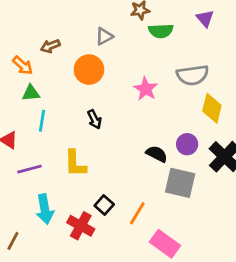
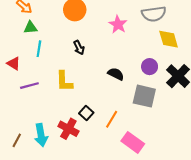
yellow diamond: (212, 108) -> (169, 39), turned -30
black semicircle: (157, 154) -> (116, 74), moved
cyan arrow: (45, 209) -> (41, 135), moved

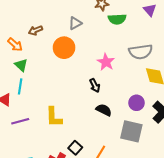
green triangle: (30, 28) -> (21, 65), turned 48
black arrow: (79, 48) -> (95, 85), moved
cyan line: (39, 49) -> (20, 86), moved

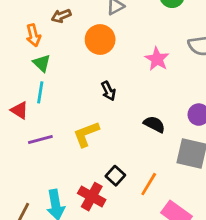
orange arrow: (15, 45) -> (33, 35), turned 35
black arrow: (95, 85) -> (108, 91), moved
yellow L-shape: (54, 117) -> (86, 134), turned 70

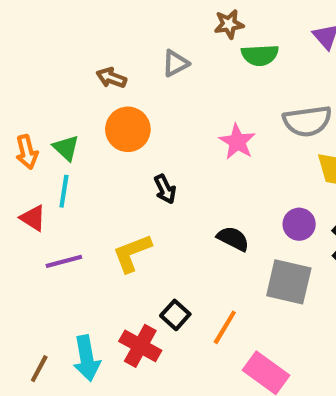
brown arrow: (61, 16) -> (111, 78), moved, turned 42
orange arrow: (33, 35) -> (27, 152), moved
orange circle: (100, 40) -> (128, 129), moved

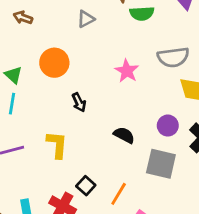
brown arrow: (111, 78) -> (23, 18), moved
yellow L-shape: (132, 253) -> (57, 145), turned 116

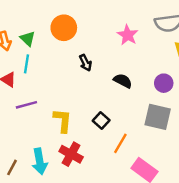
black semicircle: (124, 135) -> (123, 81), moved
yellow L-shape: (57, 145) -> (63, 120), moved
black square: (86, 186) -> (101, 120), moved

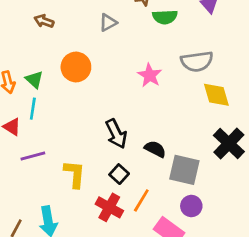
black arrow: (85, 63) -> (116, 134), moved, size x1.5
black semicircle: (123, 81) -> (155, 149), moved
purple circle: (164, 83) -> (191, 206), moved
red cross: (71, 154) -> (109, 207), moved

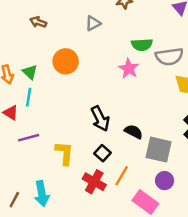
green semicircle: (165, 17) -> (142, 45), moved

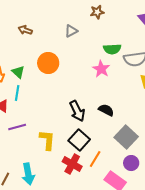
black semicircle: (134, 132) -> (106, 110), moved
gray square: (159, 150) -> (126, 137), turned 30
black square: (103, 153) -> (79, 140), size x1.5

